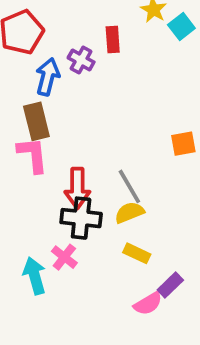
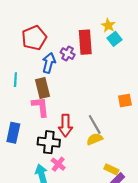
cyan square: (181, 27) -> (114, 39), moved
red rectangle: (113, 40) -> (85, 42), size x1.6
black cross: (81, 218) -> (49, 142), moved
yellow rectangle: (137, 253) -> (111, 169), moved

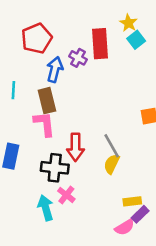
yellow semicircle: (95, 139) -> (112, 164), turned -42
yellow rectangle: (111, 169) -> (132, 201), turned -32

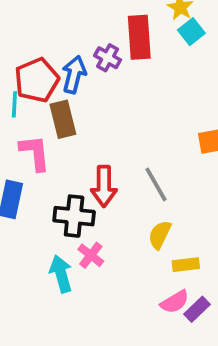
red pentagon: (37, 38) -> (37, 80), moved
pink L-shape: (44, 124) -> (35, 153), moved
yellow semicircle: (112, 164) -> (160, 235), moved
purple rectangle: (140, 214) -> (197, 309), moved

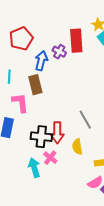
red pentagon: (37, 80) -> (21, 39), moved
red arrow: (104, 186) -> (57, 133), moved
yellow semicircle: (160, 235) -> (77, 147), moved, turned -35

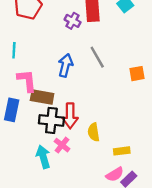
blue arrow: (41, 61) -> (65, 65), moved
brown rectangle: (35, 85) -> (42, 97), moved, turned -66
gray line: (85, 120) -> (97, 57), moved

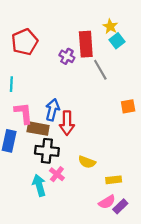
gray line: (97, 57) -> (100, 70), moved
blue arrow: (65, 65) -> (52, 110), moved
red arrow: (70, 116) -> (67, 123), moved
yellow semicircle: (94, 132) -> (87, 162), turned -60

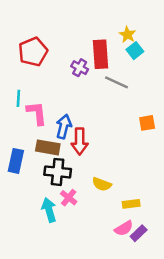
gray line: (100, 70) -> (116, 82), turned -35
pink L-shape: (24, 113) -> (37, 113), moved

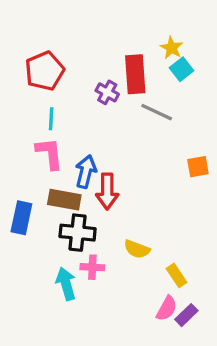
cyan line: (18, 98) -> (51, 119), moved
pink cross: (69, 198) -> (92, 267), turned -35
yellow rectangle: (131, 204) -> (176, 275), turned 63
pink semicircle: (124, 228) -> (167, 308), turned -30

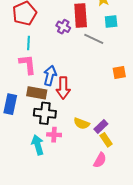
cyan square: (181, 69) -> (111, 22), moved, turned 32
purple rectangle: (186, 315) -> (101, 127), moved

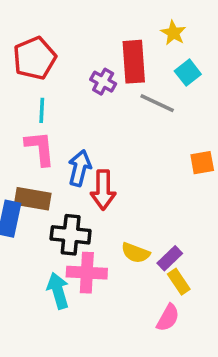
cyan square: (111, 22) -> (188, 73), turned -32
brown rectangle: (37, 93) -> (33, 199), moved
pink cross: (54, 135) -> (87, 273), size x1.5

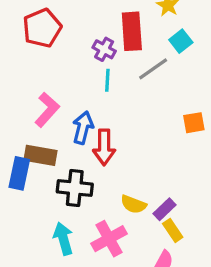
gray line: (157, 103) -> (153, 69), turned -60
cyan line: (42, 110) -> (107, 80), moved
pink L-shape: (40, 148) -> (47, 110), turned 48
pink cross: (87, 273) -> (109, 239), moved, turned -32

